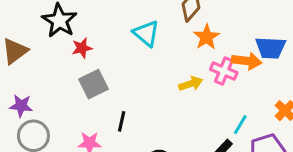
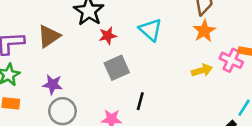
cyan triangle: (146, 33) -> (150, 30), moved
orange star: (206, 37) -> (204, 31), moved

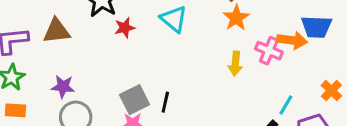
brown triangle: (49, 36) -> (57, 31), turned 30
gray square: (117, 68) -> (135, 100), moved
yellow arrow: (202, 70) -> (235, 64), turned 114

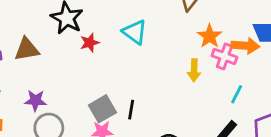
orange star: (236, 18) -> (210, 36), moved
cyan line: (286, 105) -> (237, 94), moved

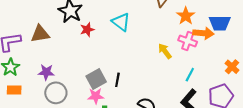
orange star: (210, 36) -> (186, 16), moved
yellow arrow: (194, 70) -> (165, 51), turned 140
cyan line: (237, 94) -> (190, 75), moved

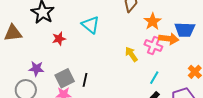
red star: (87, 30) -> (59, 39), moved
purple star: (46, 72) -> (36, 69), moved

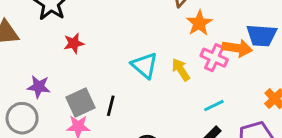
orange star: (153, 21) -> (199, 23), moved
cyan triangle: (91, 25) -> (145, 65), moved
cyan line: (154, 78) -> (214, 106), turned 32

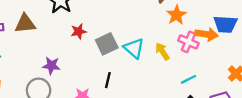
gray square: (81, 102) -> (107, 44), moved

